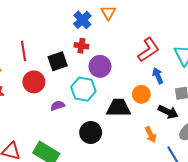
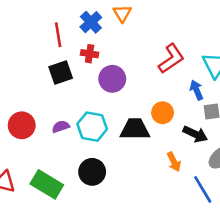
red line: (24, 51) -> (58, 35), moved
blue arrow: (158, 76) -> (196, 90), moved
red circle: (34, 82) -> (22, 125), moved
cyan hexagon: (83, 89) -> (92, 127), moved
black circle: (91, 133) -> (92, 172), moved

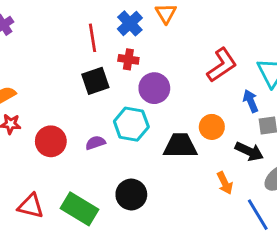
cyan hexagon: (92, 127) -> (131, 124), moved

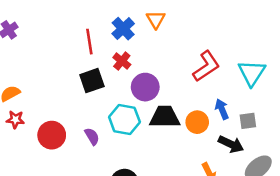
red cross: (128, 59) -> (122, 61), turned 30
blue arrow: (251, 101) -> (222, 109), moved
purple semicircle: (95, 143) -> (92, 136), turned 78
black trapezoid: (180, 146) -> (165, 117), moved

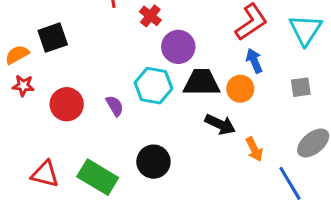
black square: (92, 81) -> (53, 38), moved
blue arrow: (222, 109) -> (254, 61), moved
black arrow: (231, 144) -> (220, 124), moved

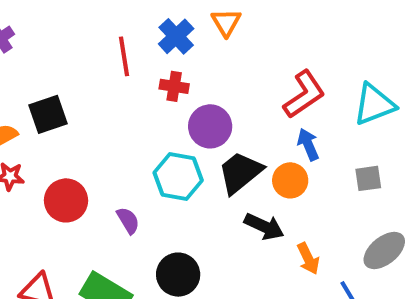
red cross: (150, 16) -> (174, 86), turned -30
cyan triangle: (305, 30) -> (374, 104), turned 36
black trapezoid: (202, 83) -> (240, 172), turned -39
purple semicircle: (115, 106) -> (128, 220), moved

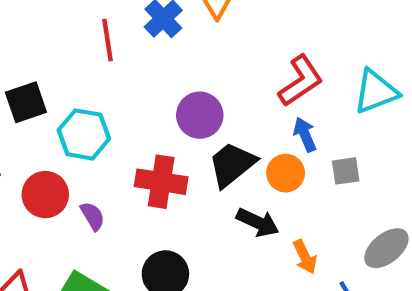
red cross: (174, 86) -> (161, 182), moved, size x1.6
cyan hexagon: (178, 176) -> (84, 134), moved
gray square: (368, 178) -> (346, 171), moved
purple semicircle: (128, 220) -> (92, 216), moved

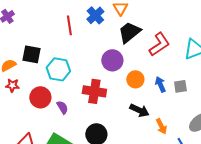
black square: (26, 102) -> (31, 54), turned 30
blue arrow: (305, 134) -> (160, 84), moved
black trapezoid: (232, 165) -> (129, 32), moved
orange circle: (286, 173) -> (135, 79), moved

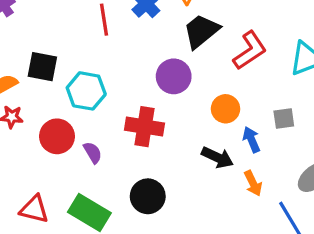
orange circle: (135, 79) -> (226, 109), moved
blue arrow: (160, 84) -> (251, 140), moved

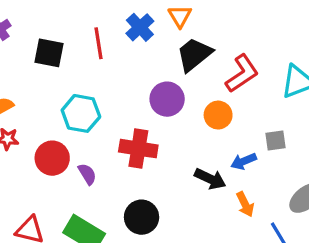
black square: (42, 67) -> (49, 53), moved
orange circle: (226, 109) -> (218, 115), moved
blue arrow: (251, 140) -> (244, 161), turned -90

